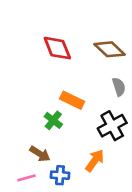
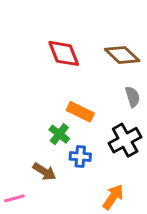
orange arrow: (95, 160) -> (113, 197), moved
blue cross: (60, 175) -> (80, 157), moved
pink line: (27, 178) -> (14, 198), moved

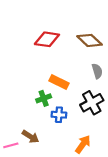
red diamond: (64, 53) -> (47, 39), turned -60
green cross: (59, 134) -> (44, 98), turned 32
brown arrow: (44, 171) -> (31, 137), moved

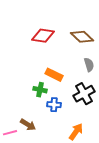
green cross: (44, 98) -> (40, 90), turned 32

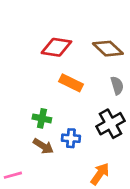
orange rectangle: (54, 75) -> (71, 83), moved
green cross: (40, 90) -> (42, 118), moved
brown arrow: (28, 125) -> (43, 146), moved

